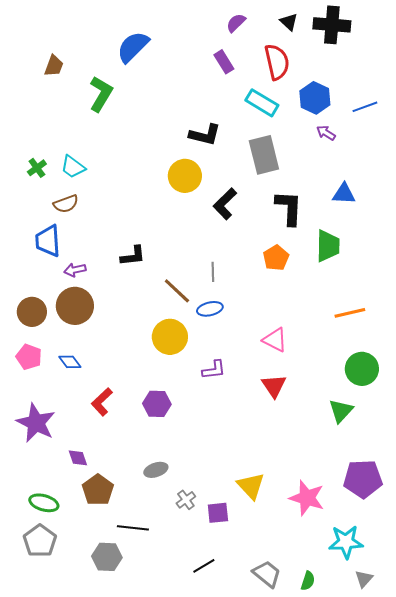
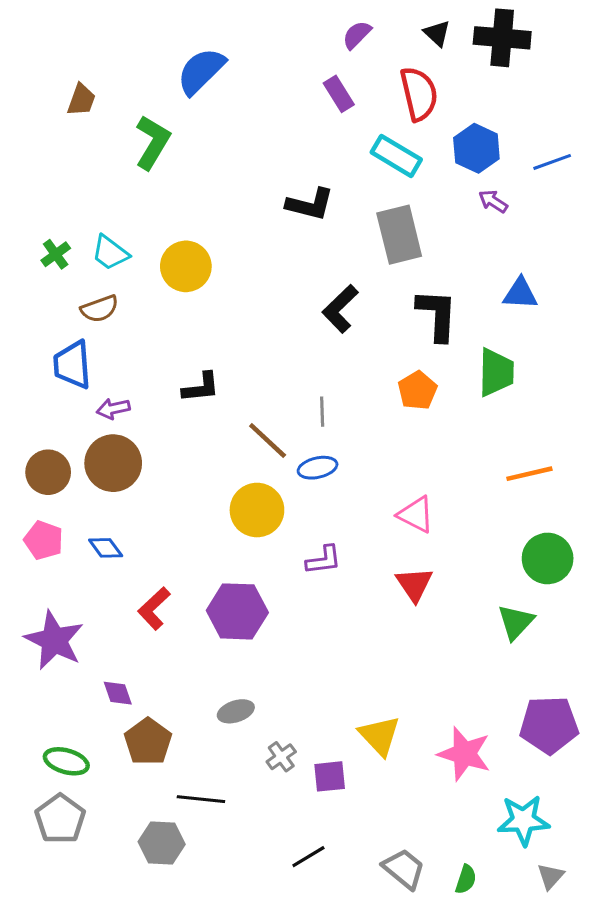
yellow circle: (185, 176) -> (186, 266), moved
purple hexagon: (157, 404) -> (237, 611), size x1.4

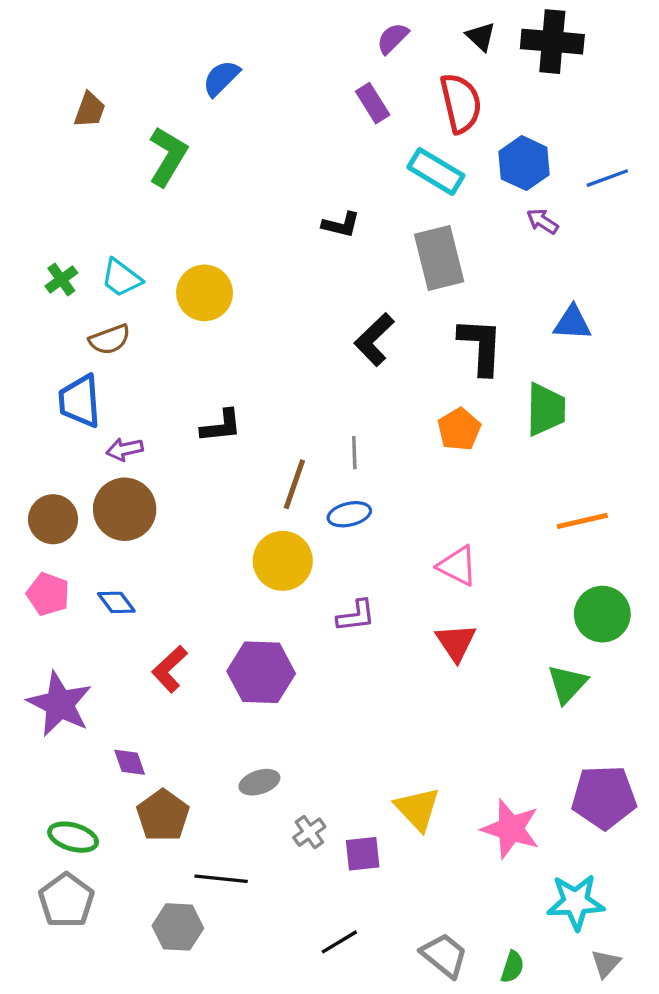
blue semicircle: (201, 71) -> (221, 78), size x0.7
black L-shape: (310, 204) -> (341, 225), size x0.7
brown line: (268, 440) -> (294, 484), turned 66

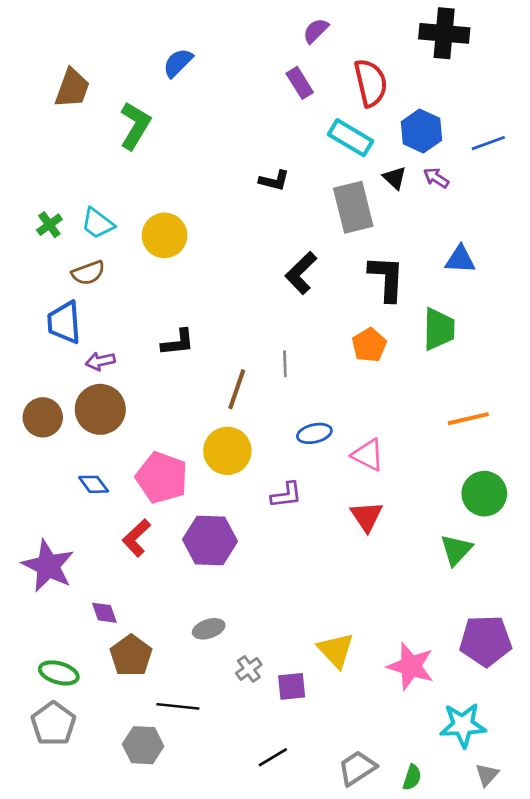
black triangle: (481, 37) -> (395, 178), moved
brown trapezoid: (90, 110) -> (72, 88), size x1.4
blue ellipse: (349, 514) -> (314, 433), moved
pink pentagon: (48, 594) -> (162, 478), moved, size x1.5
gray trapezoid: (444, 955) -> (357, 768), turned -72

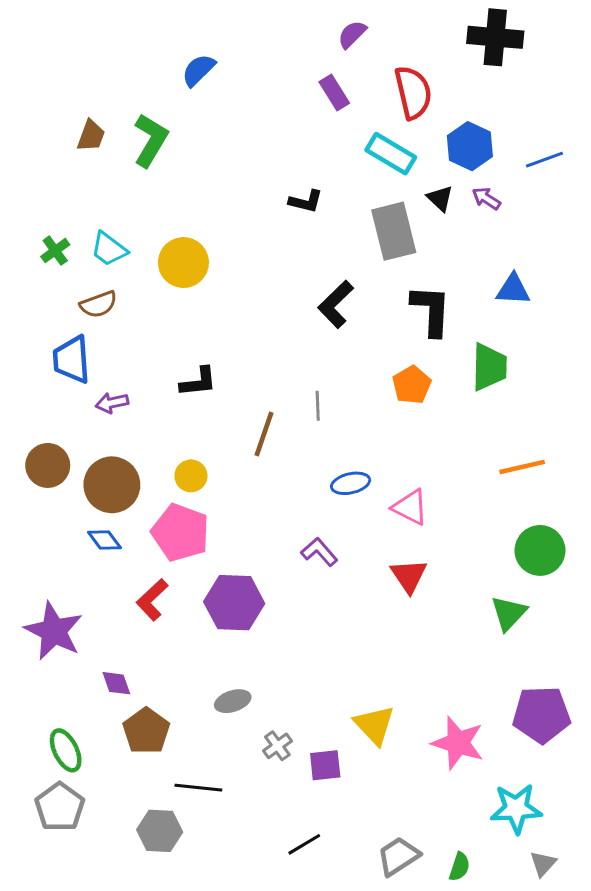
brown trapezoid: (72, 88) -> (91, 136), moved, size x0.7
brown circle: (100, 409) -> (112, 485), moved
yellow circle: (227, 451) -> (191, 476), moved, size x0.6
purple L-shape: (286, 495) -> (319, 552), turned -124
green ellipse: (59, 673) -> (66, 750), turned 48

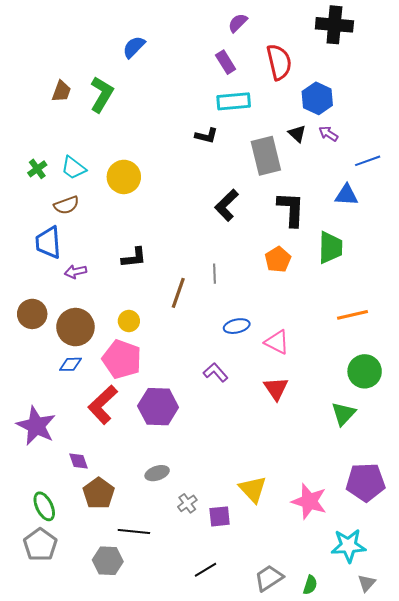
cyan rectangle: (391, 154) -> (234, 101), moved, turned -36
blue line: (544, 160) -> (368, 161), moved
blue diamond: (104, 540) -> (70, 364), turned -55
red L-shape: (152, 600) -> (103, 405), size x1.4

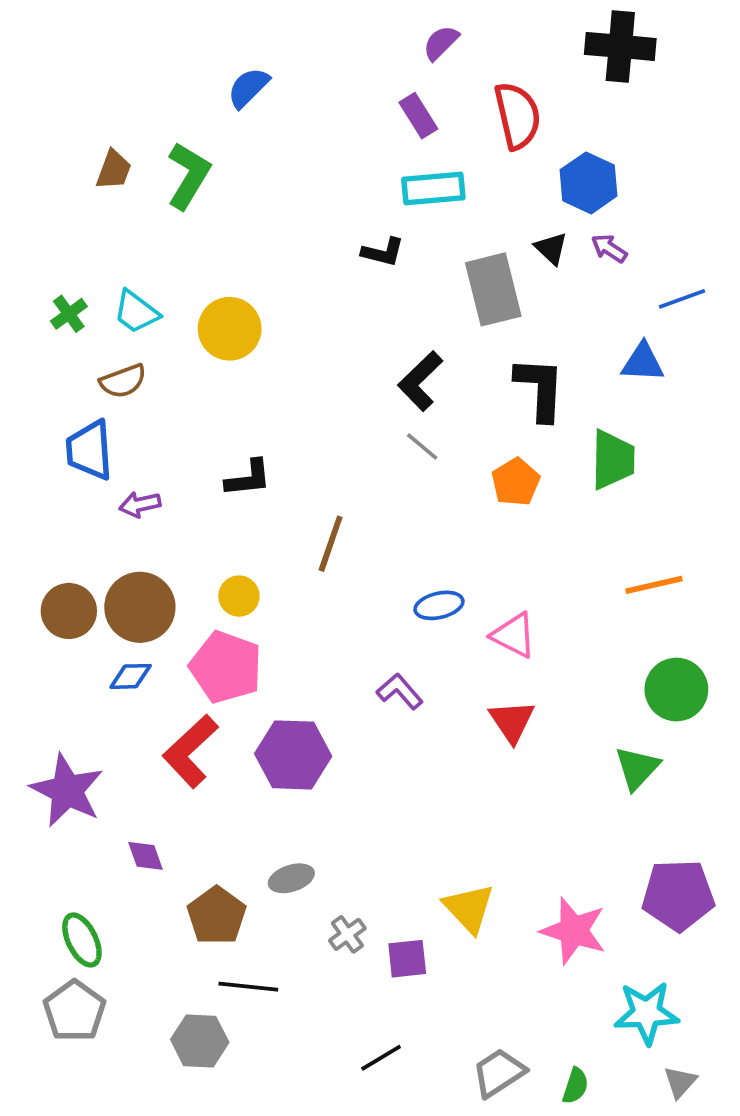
gray line: (215, 274) -> (422, 446), moved, turned -48
brown circle: (32, 314) -> (69, 611), moved
brown pentagon: (99, 493) -> (217, 916), moved

